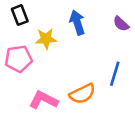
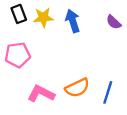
yellow star: (46, 39) -> (43, 17), moved
blue line: (115, 74) -> (108, 92), moved

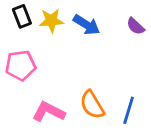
blue arrow: (73, 21) -> (86, 25), turned 140
orange semicircle: (77, 88) -> (92, 105), turned 85

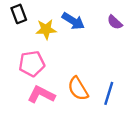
yellow star: (51, 21) -> (46, 29), moved
pink pentagon: (21, 65) -> (32, 64), moved

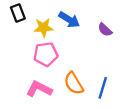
purple semicircle: (115, 22) -> (105, 30), moved
pink pentagon: (32, 64) -> (46, 54), moved

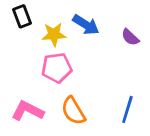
orange semicircle: (74, 83) -> (73, 111), moved
pink L-shape: (39, 89) -> (28, 111), moved

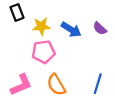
blue arrow: (86, 25) -> (71, 29), moved
pink L-shape: (28, 111) -> (21, 85), turned 130

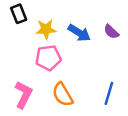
pink L-shape: (21, 85) -> (23, 95), turned -40

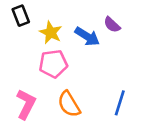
yellow star: (46, 29) -> (51, 32), turned 30
purple semicircle: (111, 32) -> (112, 25), moved

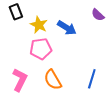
purple semicircle: (112, 25) -> (98, 15), moved

